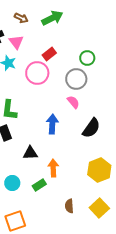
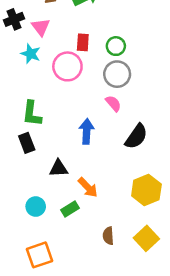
red rectangle: (49, 54) -> (83, 42), turned -48
green circle: (87, 58) -> (116, 46), moved
orange arrow: (53, 168) -> (88, 187), turned 138

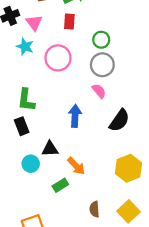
red rectangle: (83, 42) -> (69, 22), moved
cyan circle: (36, 207) -> (31, 164), moved

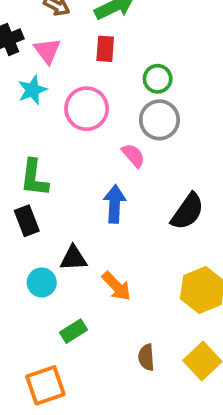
cyan star: (25, 47) -> (32, 90), turned 30
pink semicircle: (99, 91) -> (133, 155), moved
green rectangle: (60, 185) -> (73, 331), moved

